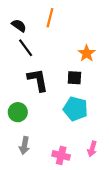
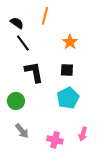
orange star: (87, 53) -> (70, 42), moved
cyan pentagon: (76, 109) -> (68, 98), turned 30
gray arrow: (24, 145) -> (22, 131), turned -49

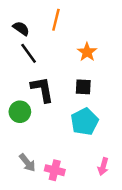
green circle: (16, 101) -> (20, 112), moved
pink cross: (55, 140) -> (55, 170), moved

